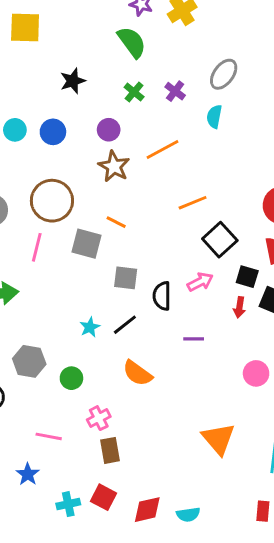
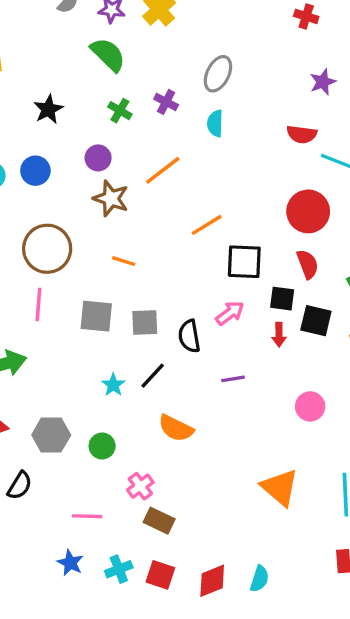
black square: (220, 240) -> (244, 262), turned -36
gray square: (87, 244) -> (96, 316), moved
brown rectangle: (110, 450) -> (159, 521), turned -45
cyan cross: (68, 504) -> (119, 569), moved
cyan semicircle: (188, 515) -> (259, 579), turned -55

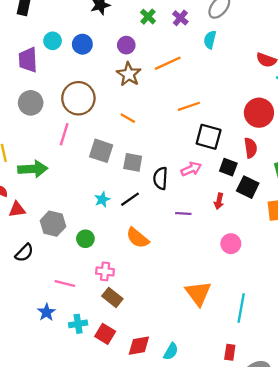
red arrow: (279, 335) -> (219, 201), moved
pink cross: (140, 486) -> (105, 271), turned 30

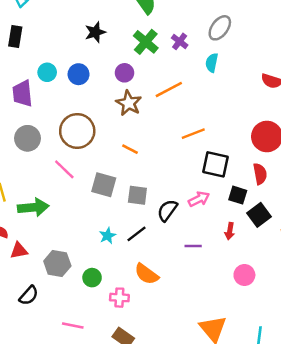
green cross: (148, 17) -> (146, 42), size x1.5
pink line: (64, 134) -> (64, 169), turned -60
black semicircle: (160, 178) -> (167, 210), turned 35
black square: (248, 187) -> (259, 215), turned 30
pink cross: (105, 271) -> (119, 298), moved

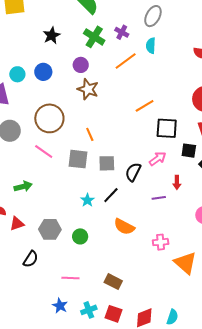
orange line: (169, 90) -> (126, 61), moved
orange line: (130, 149) -> (90, 134), moved, turned 48
green arrow: (33, 207) -> (23, 186), size x0.7
red arrow: (230, 231) -> (177, 182), moved
pink cross: (119, 298) -> (161, 242), moved

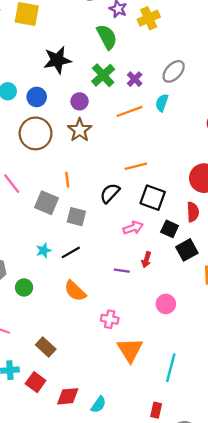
black star: (52, 35) -> (57, 60), size x1.4
brown circle: (49, 118) -> (36, 133), moved
black semicircle: (133, 172) -> (110, 193), moved

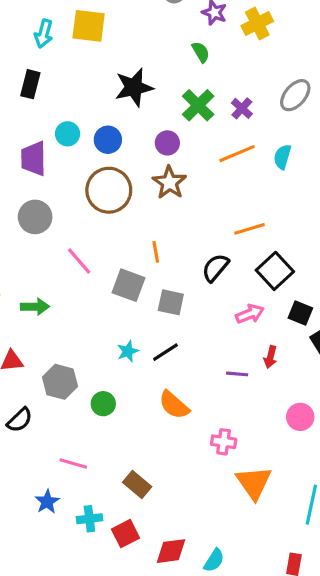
green semicircle: (107, 37) -> (201, 52), size x0.6
cyan semicircle: (162, 103) -> (282, 157), moved
black square: (153, 198) -> (275, 271), turned 30
red square: (36, 382) -> (126, 534), turned 30

